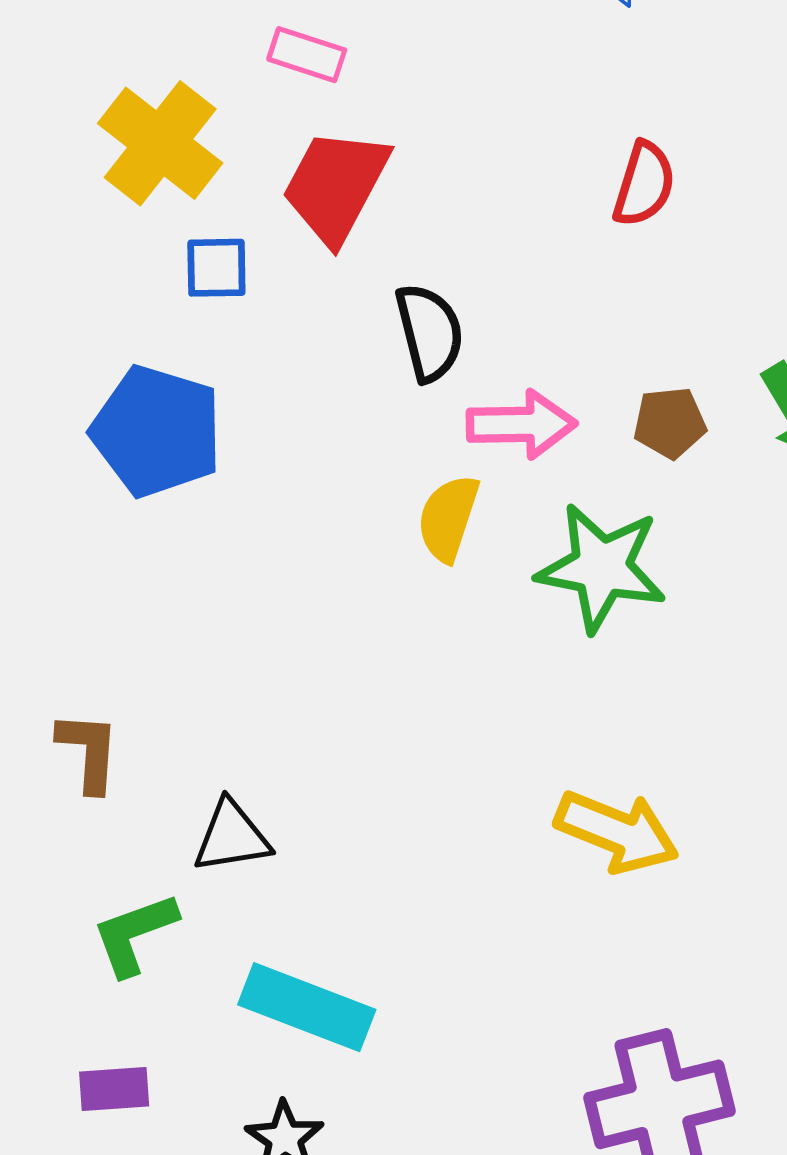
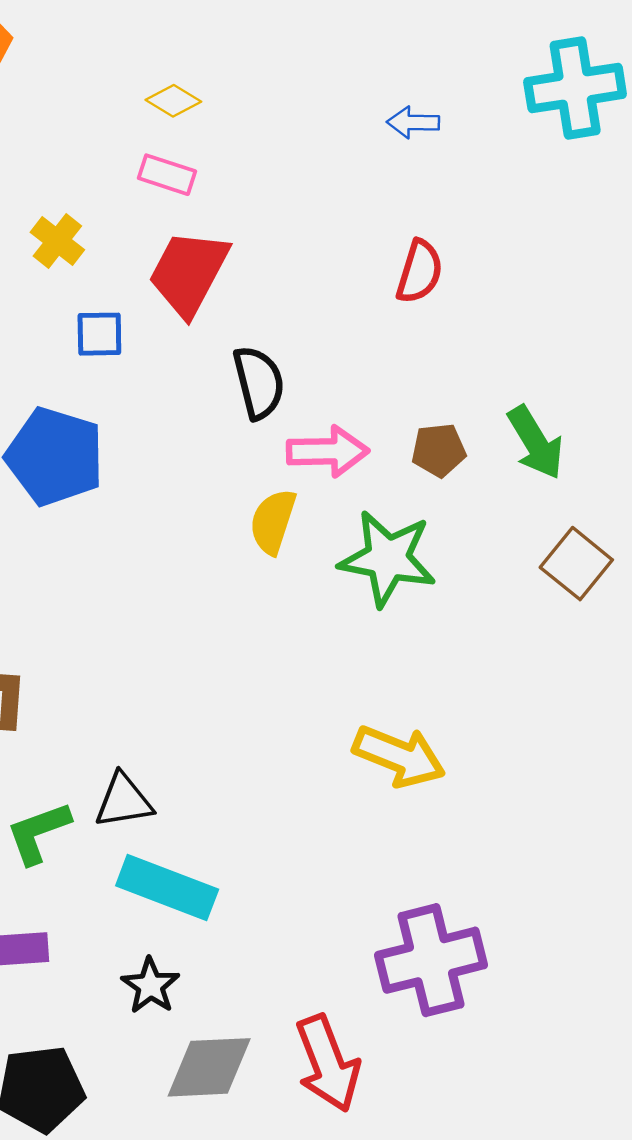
yellow cross: (160, 143) -> (57, 241), size x0.6
black triangle: (232, 837) -> (124, 801), moved

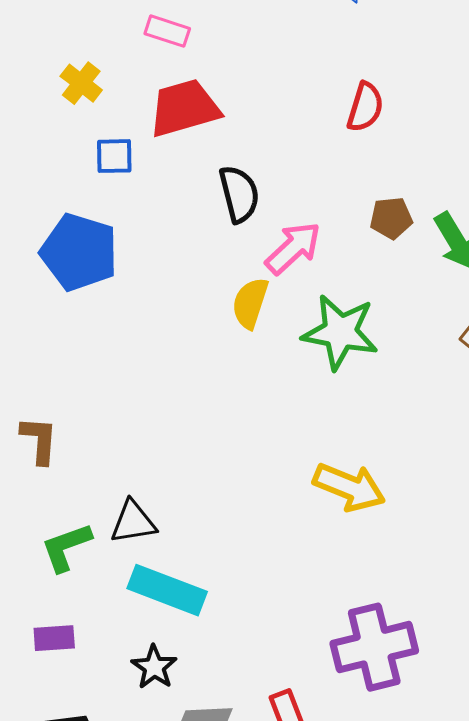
red trapezoid: (189, 273) -> (184, 108), turned 46
brown pentagon: (439, 450) -> (391, 218), moved
pink arrow: (328, 451) -> (293, 248), turned -42

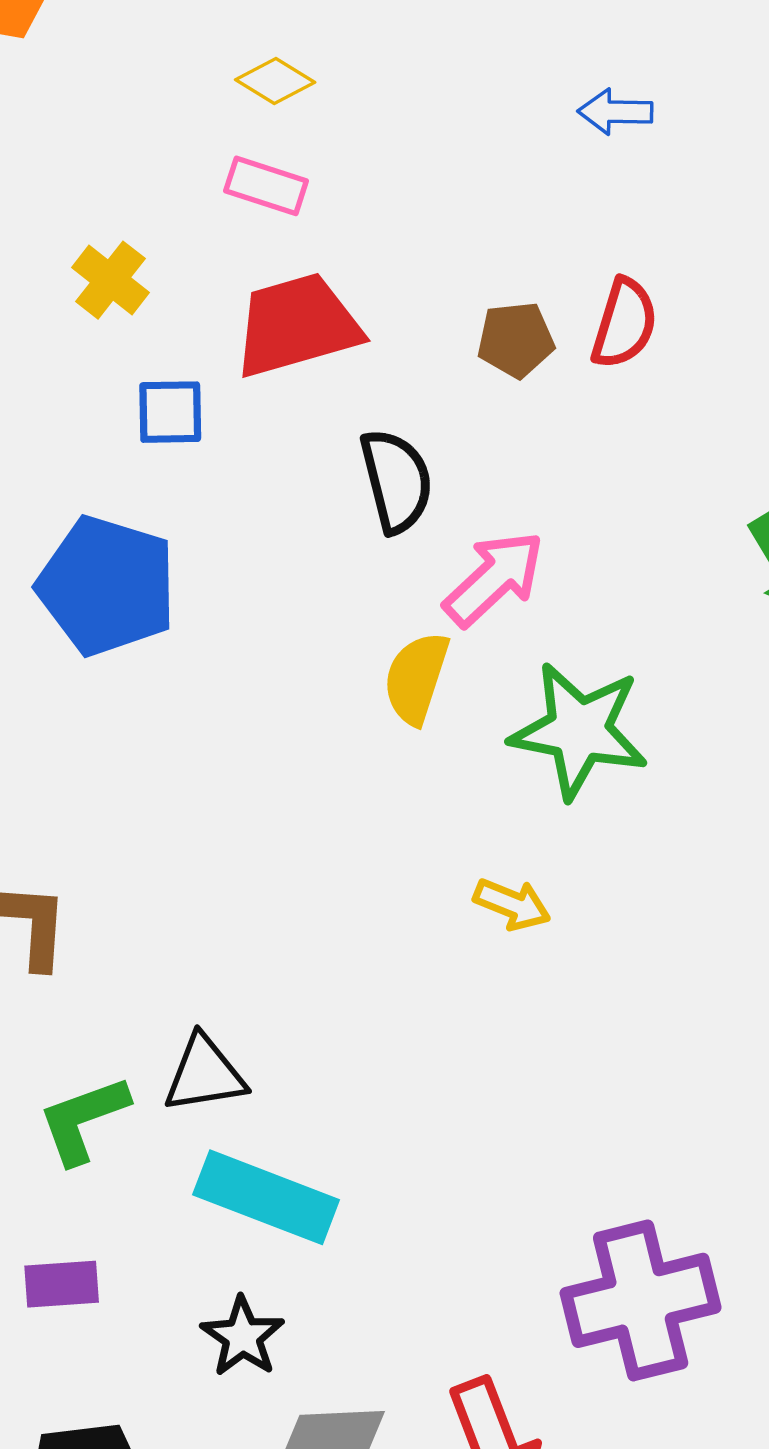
brown pentagon: (391, 218) -> (516, 340), moved
yellow arrow: (349, 487) -> (512, 904), moved, size x0.6

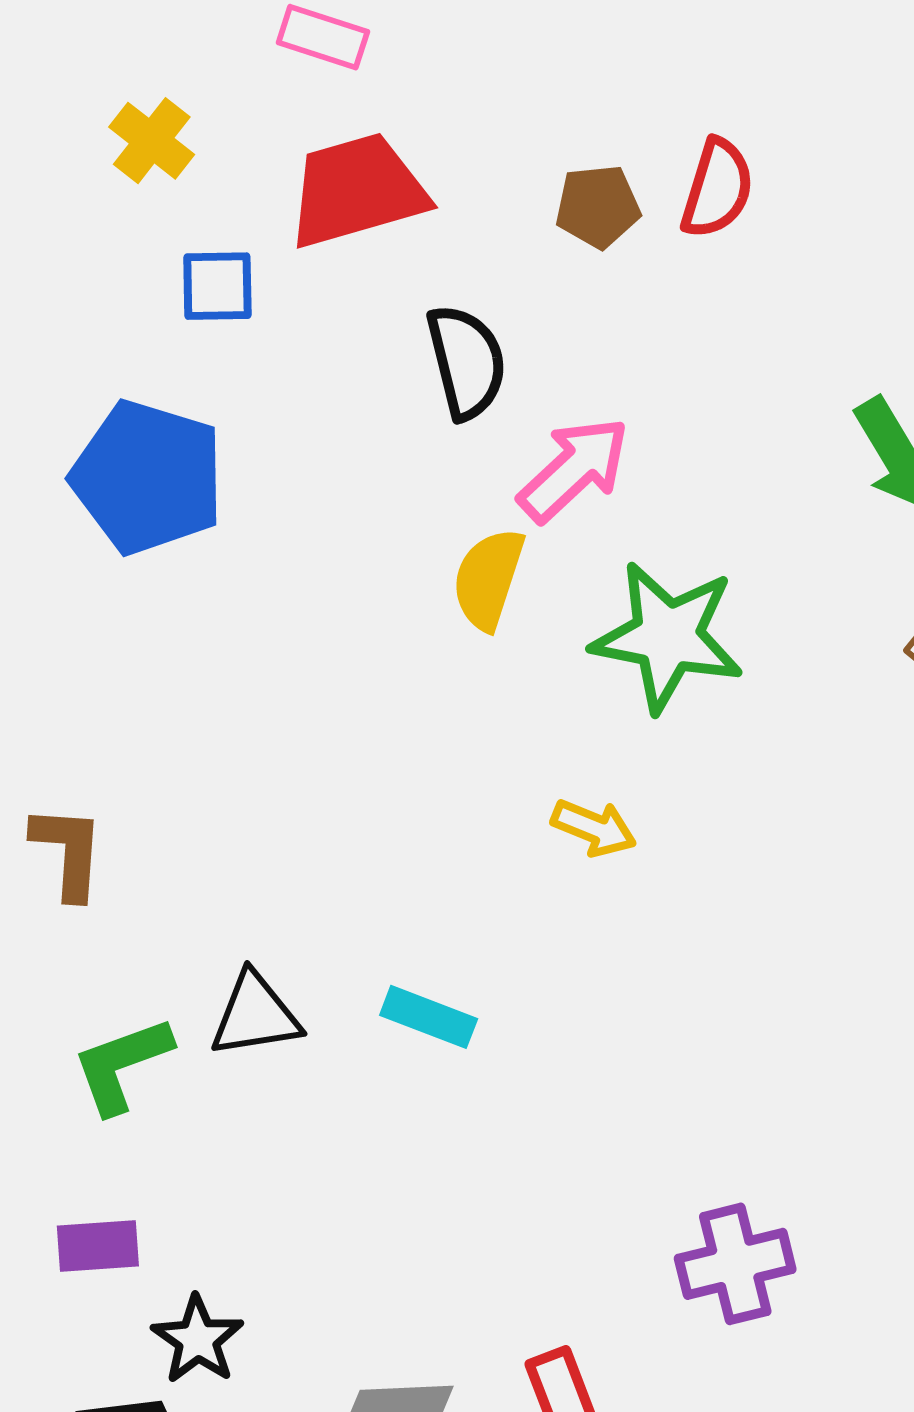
cyan rectangle: (266, 1197) -> (429, 1017), moved, size x0.6
purple cross: (641, 1300) -> (735, 1264), size x0.7
black star: (243, 1337) -> (198, 1340), moved

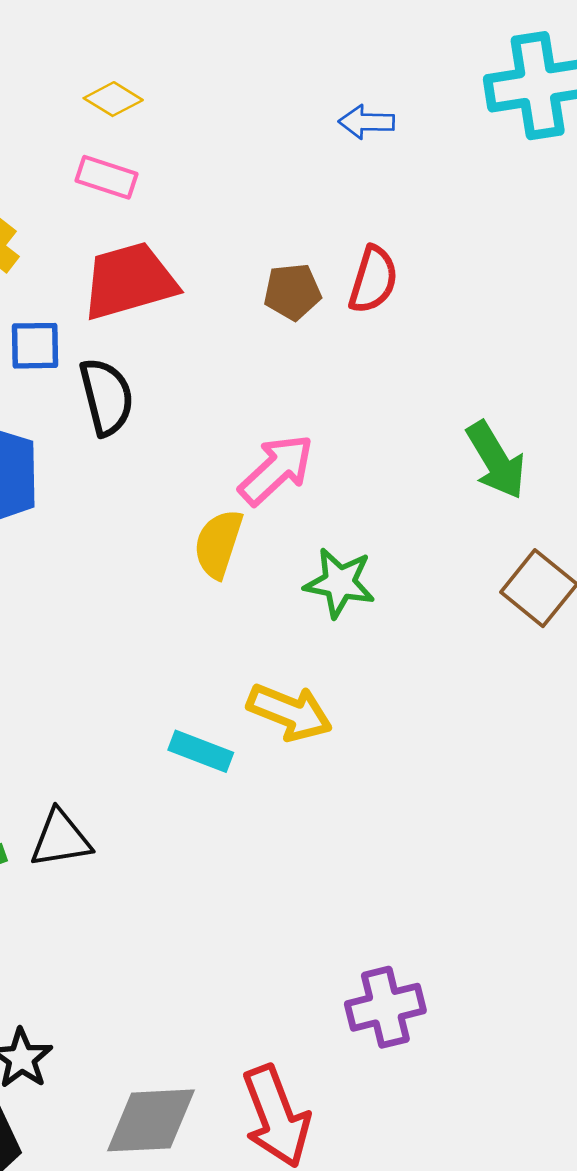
black semicircle: (466, 362) -> (106, 397), moved
green star: (668, 637) -> (340, 583), size x0.7
yellow arrow: (594, 828) -> (290, 712), size x1.5
cyan rectangle: (429, 1017) -> (201, 751), moved

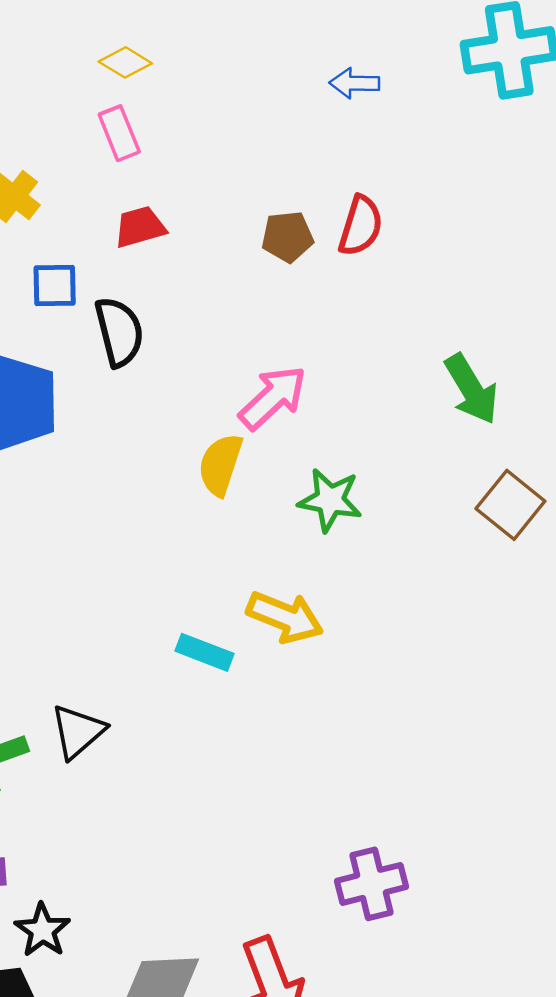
pink rectangle: (106, 177) -> (119, 133), turned 50
red trapezoid: (129, 281) -> (140, 227), size x0.6
black triangle: (61, 839) -> (78, 732), turned -32

